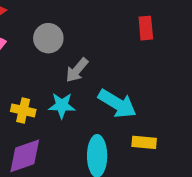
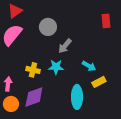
cyan arrow: (117, 104) -> (89, 66), size x0.6
yellow rectangle: (144, 142) -> (99, 82), moved, turned -32

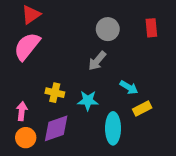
gray circle: (48, 27) -> (108, 29), moved
cyan star: (56, 67) -> (88, 101), moved

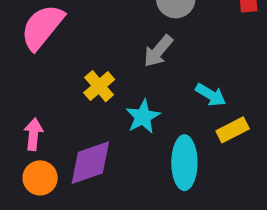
yellow cross: (55, 93) -> (99, 86), moved, turned 36
cyan star: (88, 101) -> (143, 117), turned -30

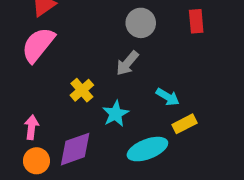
cyan ellipse: (184, 163) -> (147, 149), turned 69

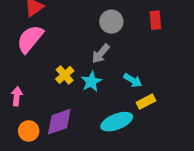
cyan star: (116, 114) -> (91, 82), moved
pink arrow: (31, 127) -> (17, 96), moved

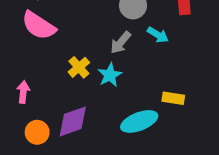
pink semicircle: (30, 39) -> (39, 26), turned -96
cyan arrow: (133, 80) -> (158, 35), moved
yellow rectangle: (146, 102) -> (173, 98), turned 36

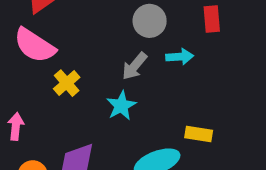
cyan arrow: (158, 35) -> (180, 57), turned -35
yellow cross: (79, 67) -> (67, 83), moved

